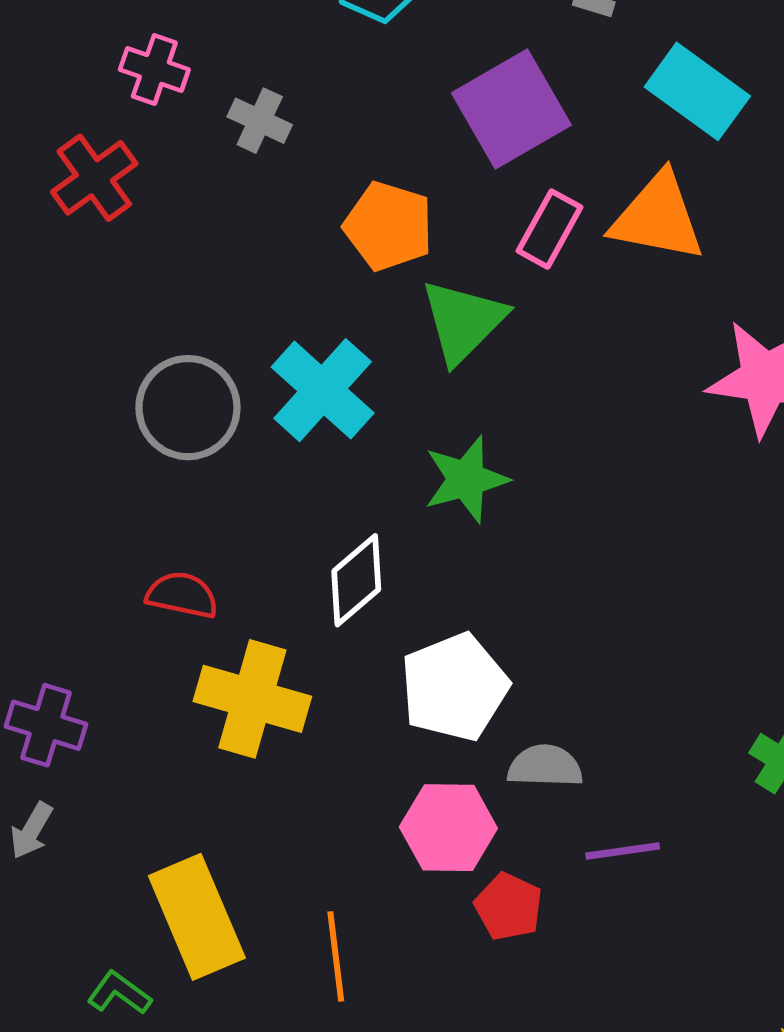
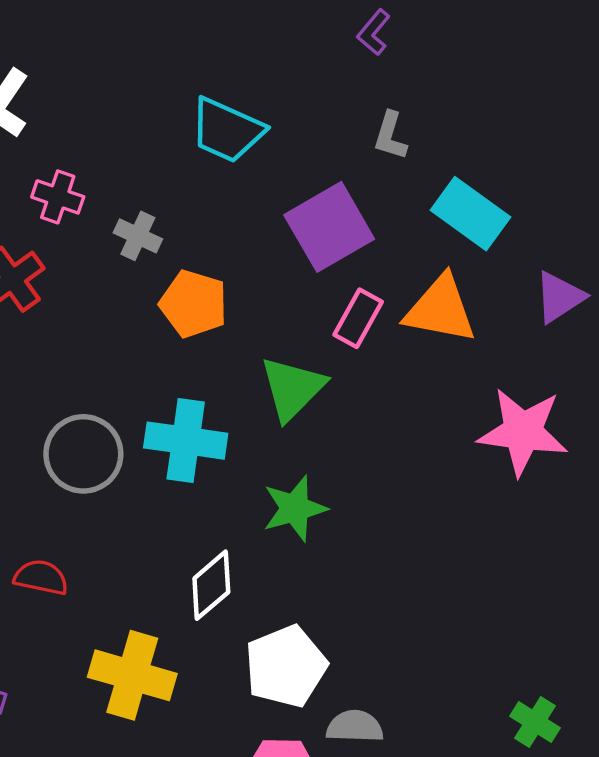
orange pentagon: (388, 226) -> (193, 304), moved
cyan cross: (323, 390) -> (186, 441), turned -34
red semicircle: (182, 595) -> (41, 577), moved

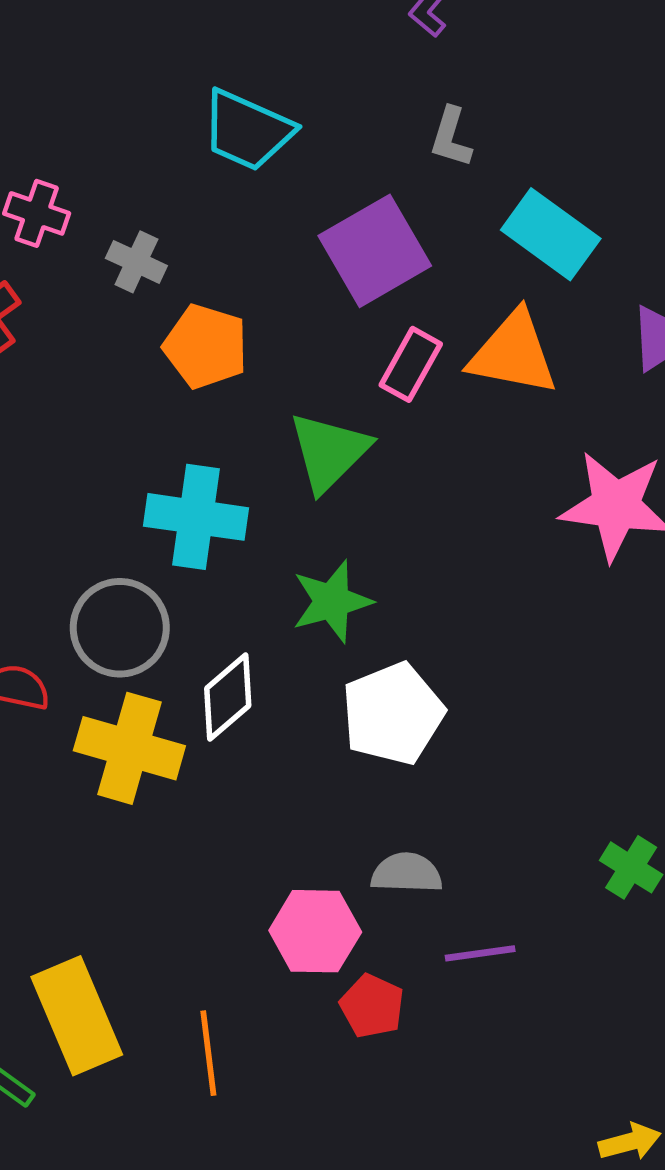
gray circle: (83, 454) -> (120, 628), moved
white pentagon: (286, 666) -> (393, 714), moved
yellow cross: (132, 675) -> (129, 748), moved

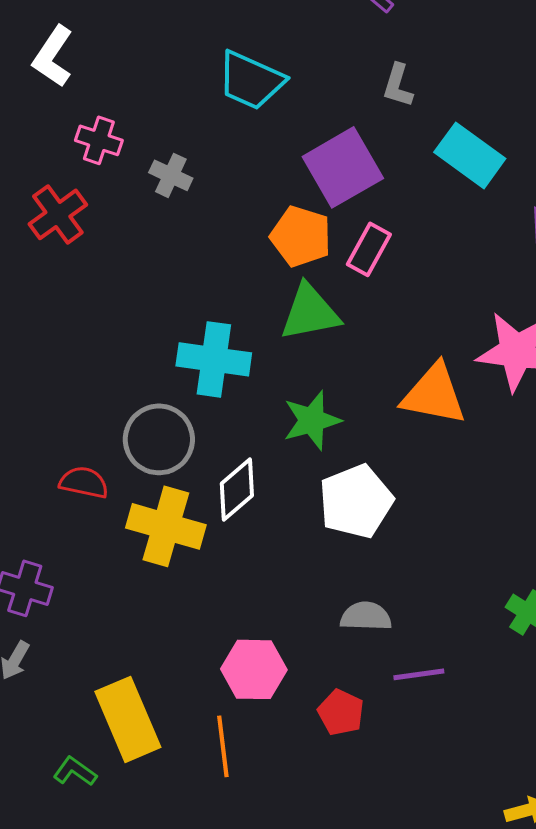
orange pentagon: (206, 346) -> (301, 236), moved
orange triangle: (513, 353) -> (434, 394), moved
green triangle: (329, 452) -> (310, 312), turned 34
pink hexagon: (315, 931) -> (254, 669), moved

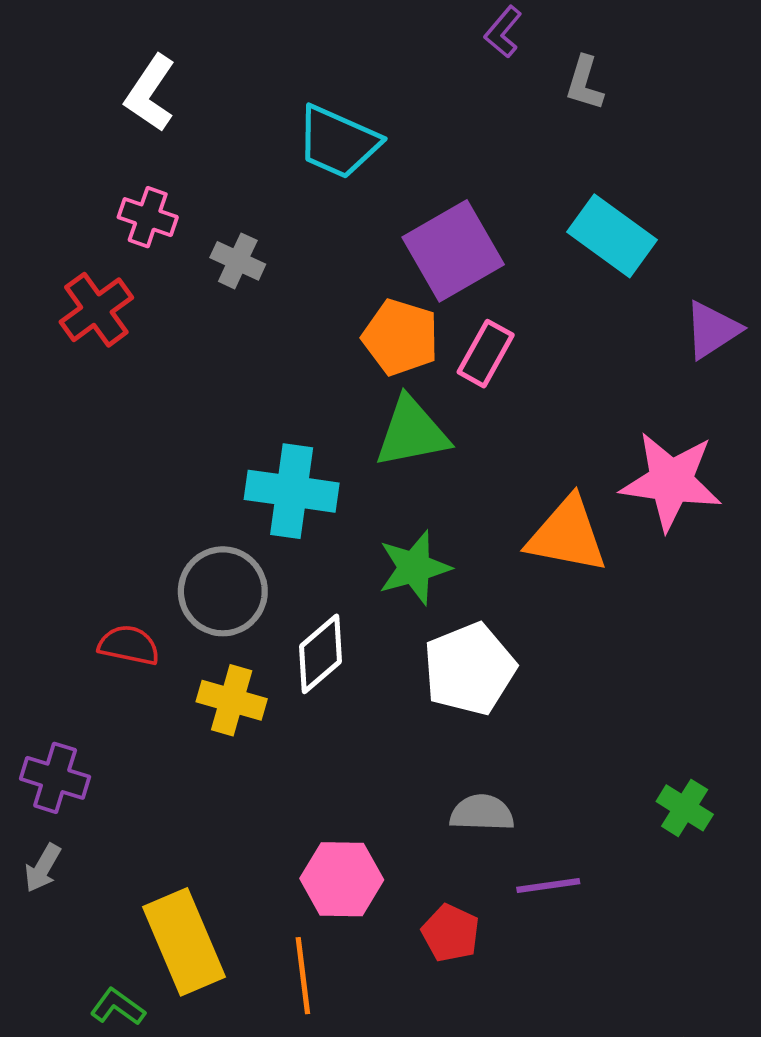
white L-shape: (53, 56) -> (150, 93), moved
gray L-shape: (398, 85) -> (585, 83), moved
yellow cross: (166, 526) -> (232, 700), size x0.7

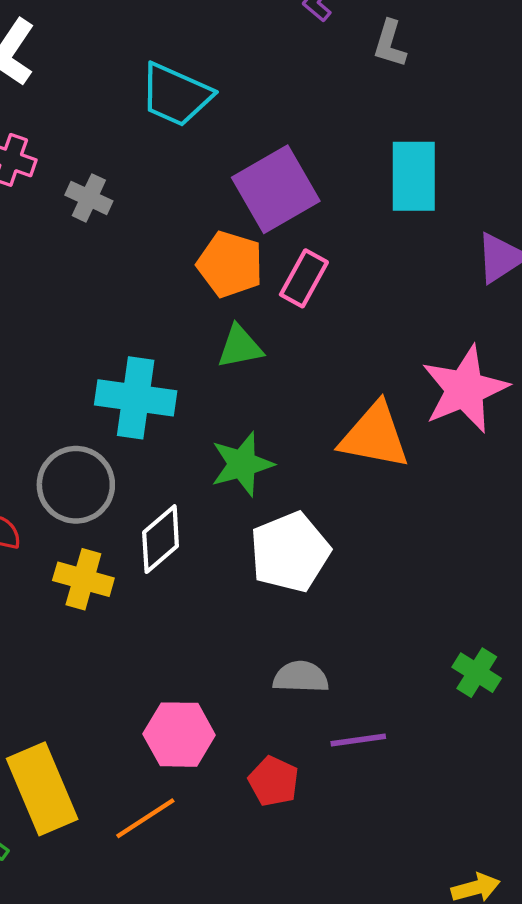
cyan rectangle: (612, 236) -> (414, 176), turned 54
green triangle: (412, 432) -> (240, 347), size x0.7
pink star: (671, 481) -> (465, 389), turned -30
orange line: (303, 976) -> (145, 818), turned 64

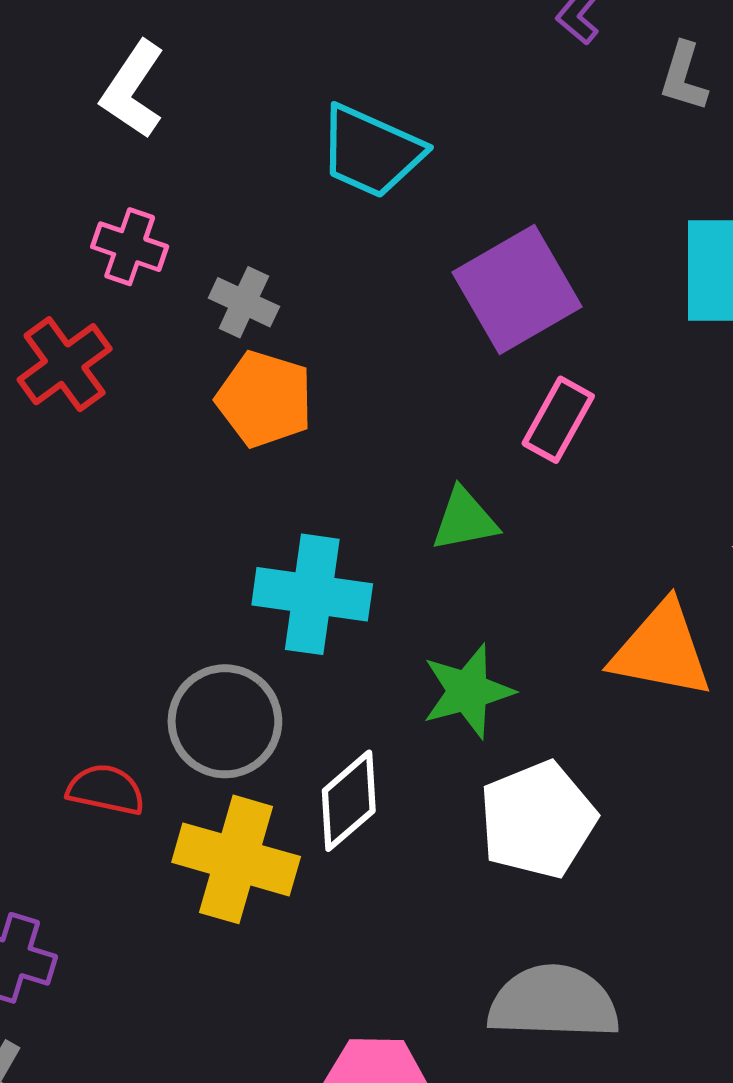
orange pentagon: (230, 264) -> (265, 399), moved
yellow cross: (83, 579) -> (236, 859), size x1.4
gray semicircle: (301, 677) -> (553, 1002), size x1.6

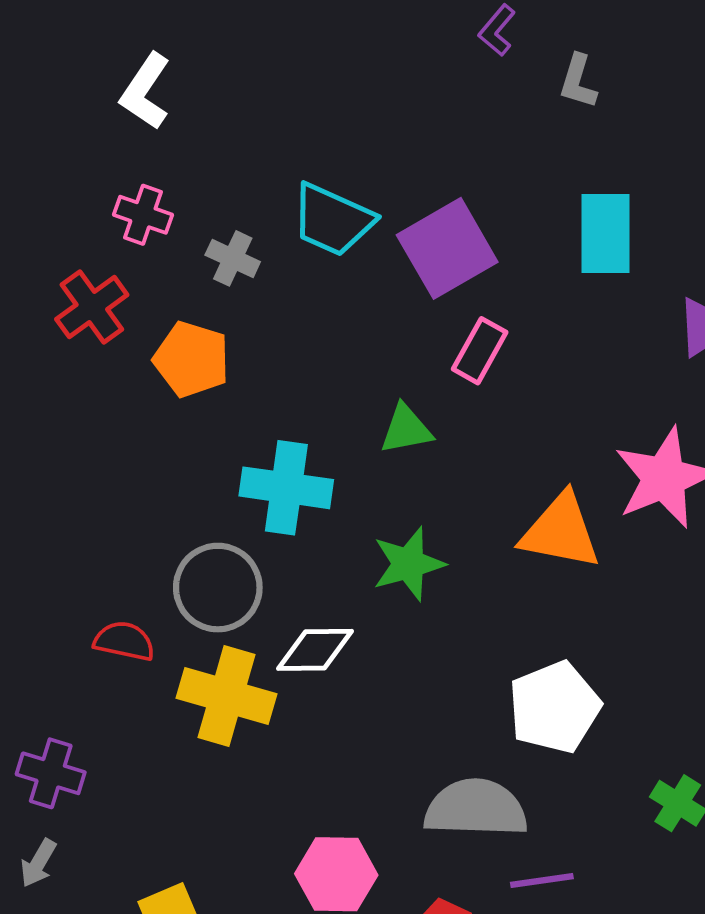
cyan trapezoid: (371, 151) -> (332, 220), moved
orange pentagon: (265, 399) -> (192, 359), moved
white diamond: (349, 801) -> (315, 650), turned 40
white pentagon: (538, 820) -> (554, 707), moved

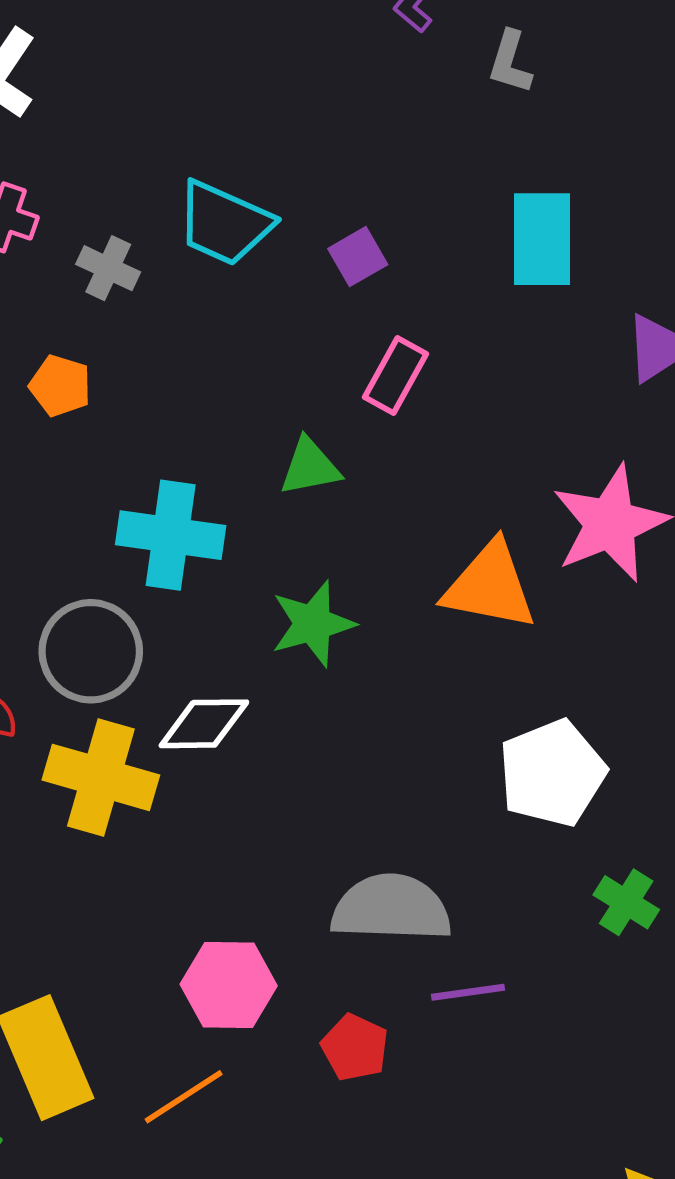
purple square: (447, 248) -> (358, 257), size x0.5
orange pentagon: (192, 359) -> (60, 386), size x0.7
white pentagon: (554, 707) -> (552, 773), moved

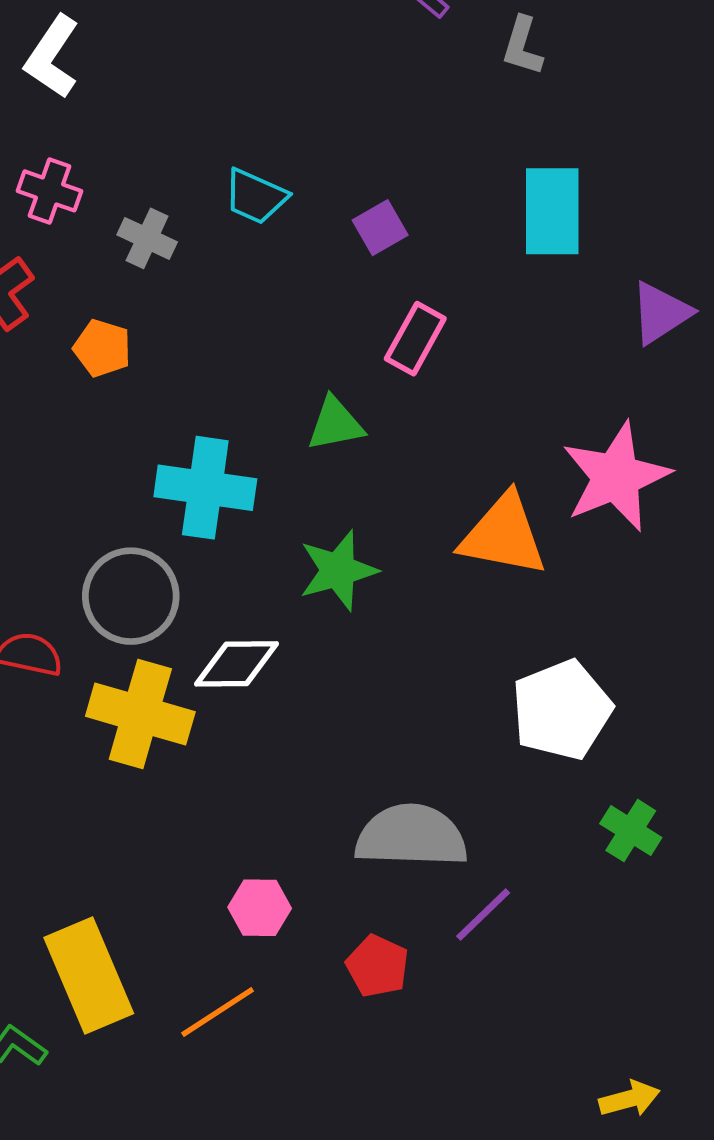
cyan trapezoid: (224, 223) -> (255, 196), size x0.7
pink hexagon: (229, 985) -> (260, 908), size x0.7
purple line: (468, 992) -> (483, 915), turned -36

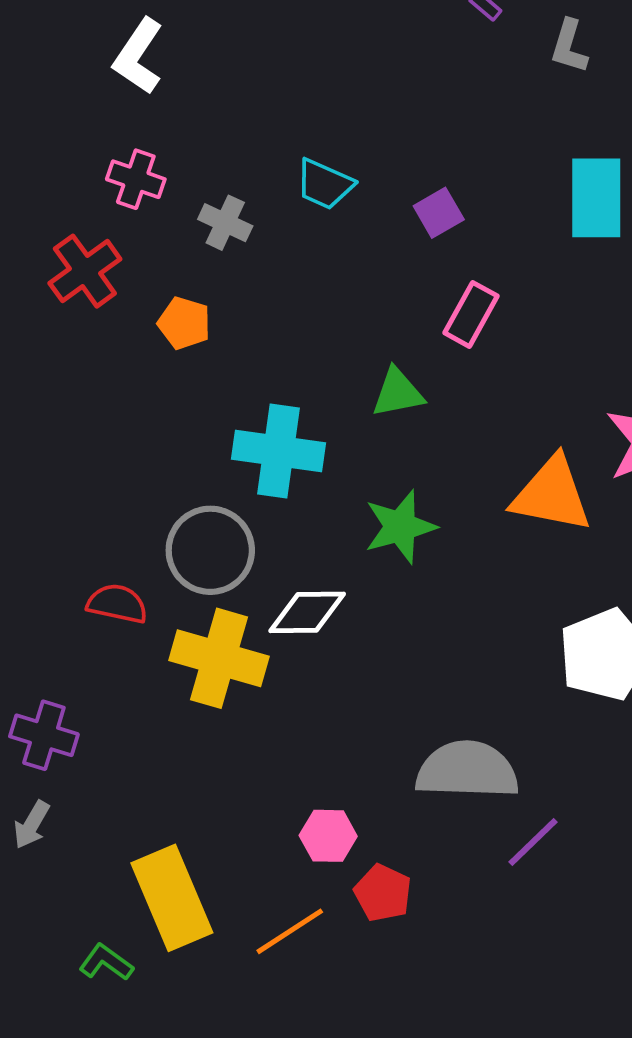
red pentagon: (377, 966) -> (383, 893), moved

